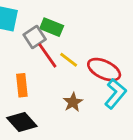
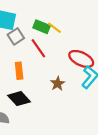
gray square: (35, 37) -> (16, 36), moved
yellow line: (69, 60) -> (54, 28), moved

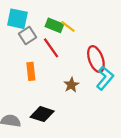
red ellipse: (81, 59) -> (96, 59), turned 45
black diamond: (19, 99) -> (42, 114), moved, turned -30

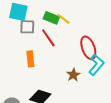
gray square: (28, 35) -> (27, 27), turned 35
brown star: (71, 85) -> (73, 75), moved

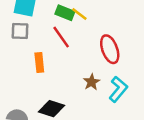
gray square: (27, 27) -> (20, 31), moved
cyan L-shape: (96, 65) -> (118, 89), moved

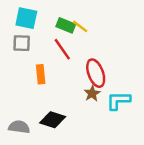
red ellipse: (110, 49) -> (96, 73), moved
cyan L-shape: (118, 89) -> (118, 101), turned -130

